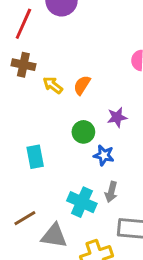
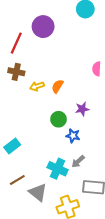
yellow arrow: (53, 85) -> (37, 86), turned -56
cyan rectangle: (35, 157) -> (12, 146), moved, turned 63
gray arrow: (111, 192) -> (78, 161), turned 32
gray triangle: (54, 236) -> (38, 192), turned 30

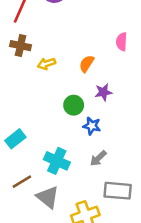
orange semicircle: (57, 86) -> (87, 64), moved
cyan cross: (57, 169) -> (57, 161), moved

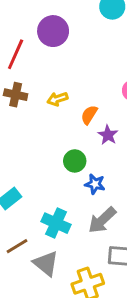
yellow arrow: (46, 64) -> (57, 99), moved
purple star: (103, 92) -> (108, 135), moved, turned -30
gray arrow: (98, 158) -> (102, 220), size x1.5

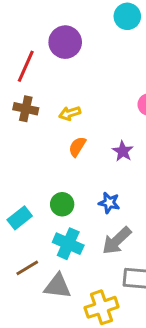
orange semicircle: (89, 115) -> (77, 147), moved
green circle: (75, 161) -> (62, 204), moved
gray triangle: (46, 263) -> (58, 286), turned -32

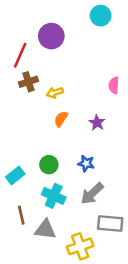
brown cross: (26, 109) -> (28, 82), moved, turned -30
brown line: (27, 268) -> (21, 215), turned -72

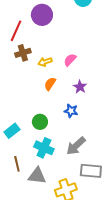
pink semicircle: (114, 85) -> (70, 60), moved, turned 40
blue star: (86, 163) -> (71, 111), moved

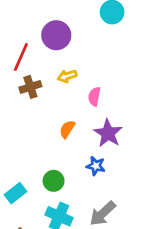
pink semicircle: (70, 60) -> (94, 96), turned -32
yellow arrow: (45, 62) -> (67, 76), moved
purple star: (80, 87) -> (108, 133), size x1.5

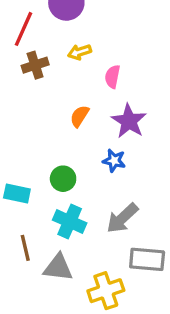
cyan rectangle: (15, 193) -> (17, 194), turned 50

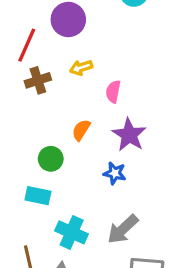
green circle: (63, 179) -> (51, 159), moved
cyan rectangle: (17, 194) -> (38, 196), moved

